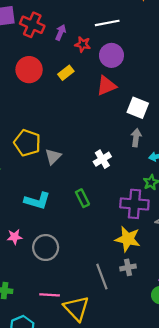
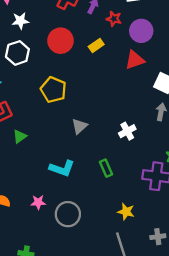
yellow pentagon: (27, 143) -> (53, 90), moved
yellow star: (128, 239) -> (126, 212), moved, size x0.7
gray cross: (128, 267) -> (158, 237), moved

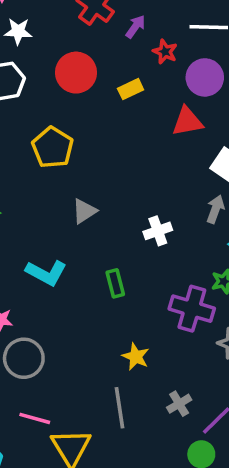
gray circle: (68, 214) -> (24, 358), moved
gray cross: (158, 237) -> (179, 404), turned -32

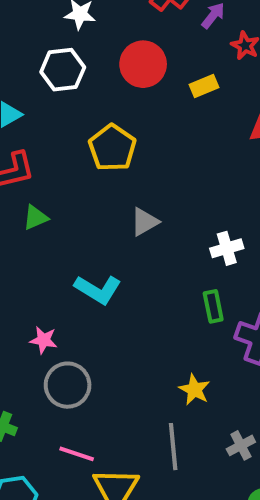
green rectangle: (115, 283) -> (213, 306), moved

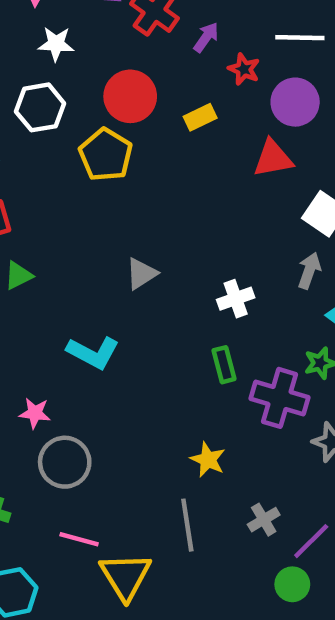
yellow pentagon: (112, 148) -> (106, 155), moved

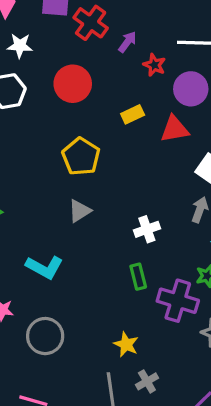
yellow rectangle: (200, 117) -> (133, 114), moved
yellow pentagon: (106, 155) -> (81, 156), moved
gray circle: (65, 462) -> (45, 336), moved
gray cross: (264, 520) -> (147, 381), moved

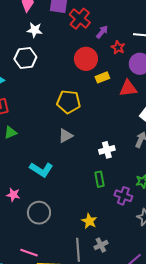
red circle: (73, 84) -> (86, 59), moved
yellow pentagon: (81, 156) -> (69, 102), turned -30
purple cross: (178, 301) -> (123, 196), size x0.7

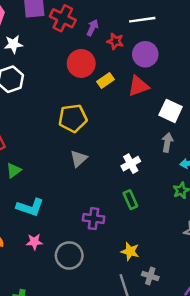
cyan L-shape: (41, 170) -> (30, 207), moved
purple cross: (123, 196) -> (94, 219), moved
gray cross: (101, 245) -> (150, 276), turned -32

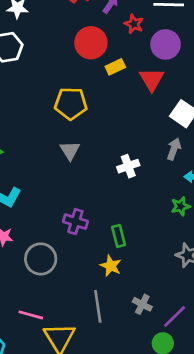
red triangle: (138, 86) -> (152, 79), turned -50
gray triangle: (79, 159) -> (70, 150), turned -30
green rectangle: (130, 200) -> (119, 236), moved
gray cross: (150, 276) -> (142, 304), moved

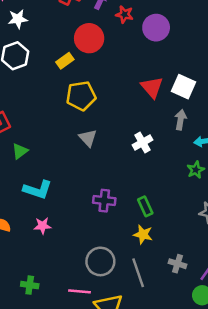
yellow rectangle: (115, 67) -> (65, 61), moved
red triangle: (152, 79) -> (152, 87), moved
gray circle: (41, 259) -> (100, 261), moved

